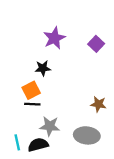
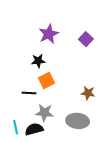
orange square: (31, 90) -> (47, 81), moved

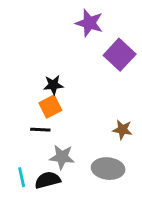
purple star: (49, 34) -> (89, 23), moved, turned -30
purple square: (86, 39) -> (120, 55), size x1.5
orange square: (47, 81) -> (50, 107), moved

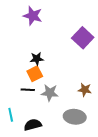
purple star: (89, 23) -> (33, 16), moved
gray star: (62, 157) -> (50, 93), moved
cyan line: (22, 177) -> (11, 115), moved

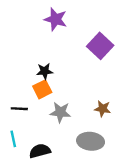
purple star: (33, 16) -> (56, 19), moved
black line: (28, 90) -> (19, 109), moved

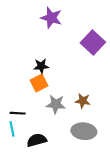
black line: (19, 109) -> (18, 113), moved
brown star: (103, 109) -> (83, 101), moved

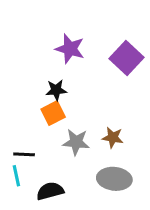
purple star: (51, 18) -> (70, 49), moved

